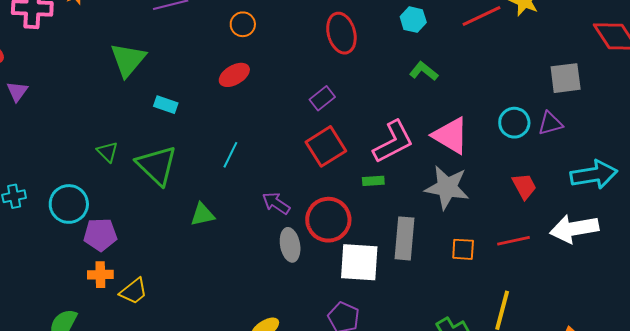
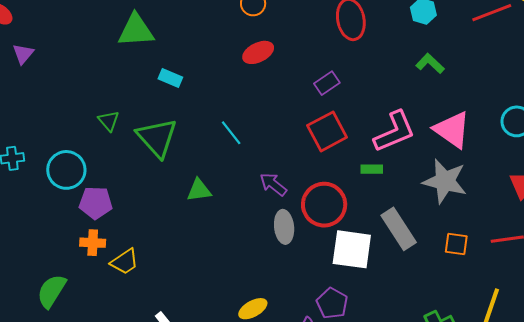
green triangle: (128, 60) -> (136, 30), turned 42
red ellipse: (234, 75) -> (258, 52), moved
cyan line: (230, 155) -> (231, 133), turned -68
gray rectangle: (405, 238) -> (399, 229), turned -42

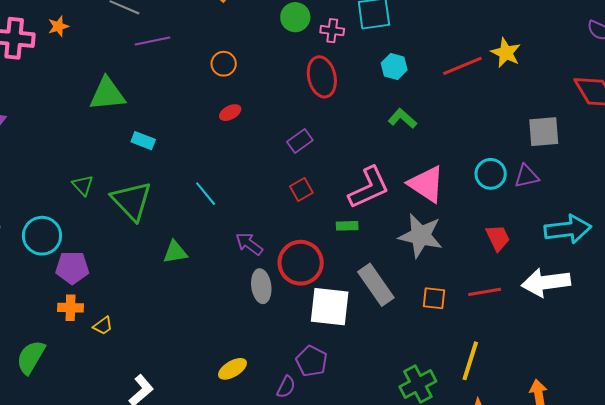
red ellipse: (258, 52) -> (230, 113), size x0.7
red square: (327, 131) -> (301, 189), size x0.6
yellow trapezoid: (125, 262) -> (103, 326), size x0.7

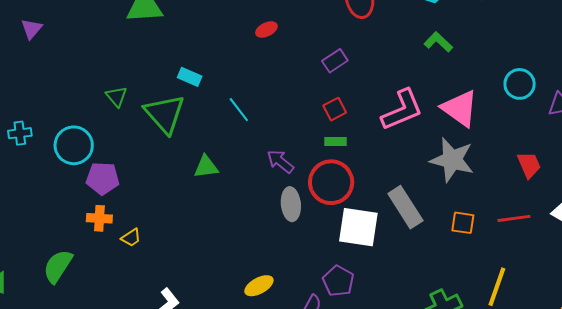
cyan rectangle: (143, 141) -> (190, 77), moved
cyan circle: (491, 174) -> (520, 84), moved
green rectangle: (347, 226) -> (335, 141), moved

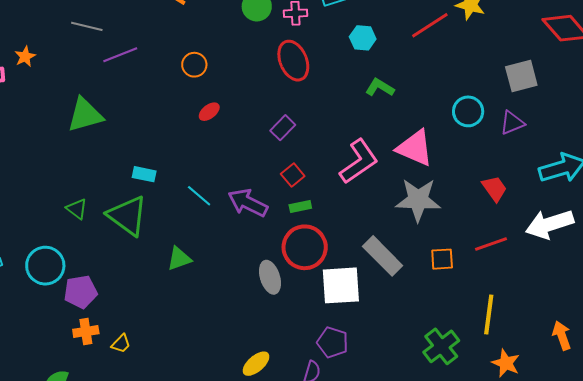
purple arrow: (280, 161) -> (248, 203), moved, size x1.4

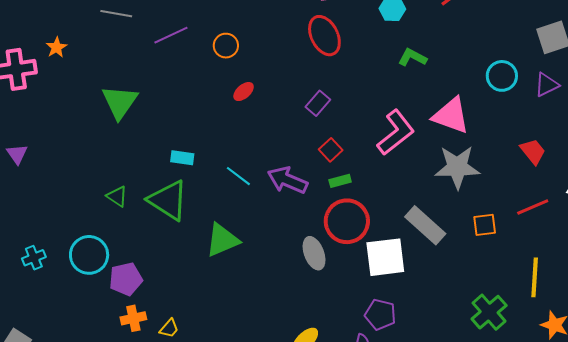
purple line: (120, 55) -> (171, 35), moved
green triangle: (85, 115) -> (120, 102), turned -36
green triangle: (179, 259) -> (222, 240), size x1.4

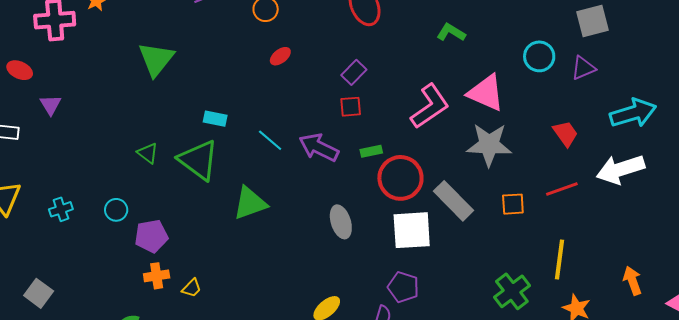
red square: (331, 150) -> (351, 107), moved, turned 35
red circle: (347, 221) -> (400, 178), moved
cyan circle: (89, 255) -> (116, 210), size x0.6

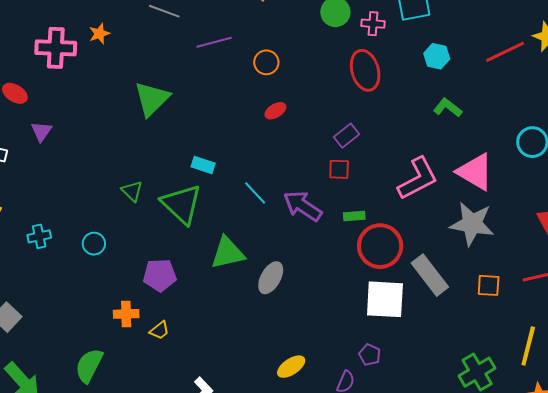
gray ellipse: (341, 222) -> (271, 278), moved, turned 40
purple pentagon: (151, 236) -> (160, 275), moved
purple pentagon: (403, 287) -> (370, 355), size x0.7

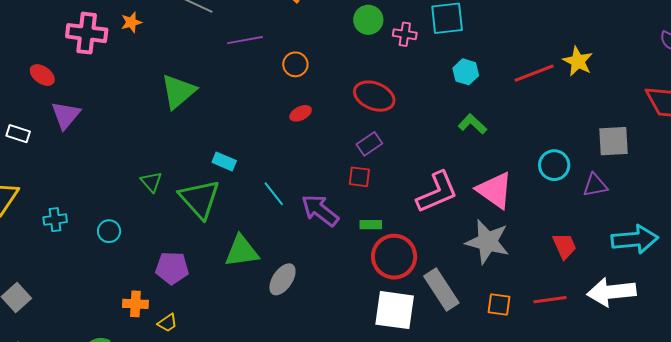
red ellipse: (365, 70) -> (374, 96), moved, turned -57
purple triangle: (41, 131) -> (66, 115), size x1.4

